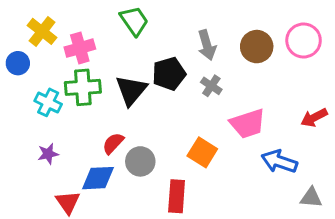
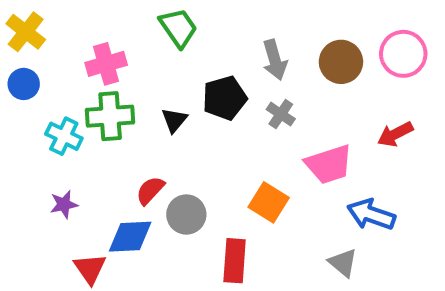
yellow cross: (42, 31) -> (26, 32), moved
black triangle: (131, 90) -> (174, 120), size x0.6
red arrow: (314, 118) -> (395, 134), moved
gray triangle: (311, 198) -> (343, 263), moved, turned 35

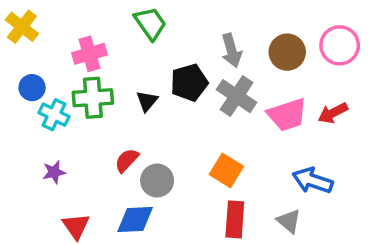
blue circle: (24, 84) -> (32, 88), moved
gray cross: (281, 114) -> (237, 96), size x1.6
pink trapezoid: (329, 164) -> (287, 115), moved
blue diamond: (130, 237) -> (135, 219), moved
red rectangle: (235, 261) -> (235, 219), moved

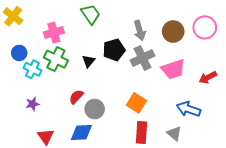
gray cross: (237, 96) -> (143, 58), turned 30
green cross: (93, 98) -> (56, 59), turned 30
red arrow: (333, 113) -> (208, 77), moved

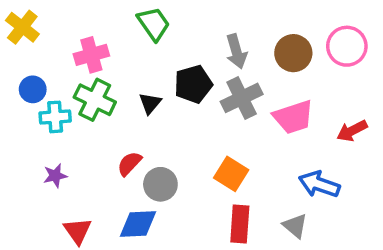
cyan cross: (32, 69) -> (55, 117), turned -30

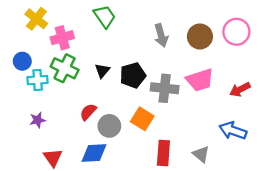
yellow cross: (22, 27) -> (36, 19), moved
black pentagon: (193, 84) -> (133, 75), moved
gray cross: (242, 98) -> (165, 88), moved, turned 32
orange square: (231, 174) -> (142, 119), moved
blue arrow: (319, 184) -> (233, 131), moved

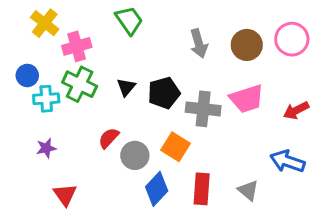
blue diamond: (94, 153) -> (157, 189), moved, turned -44

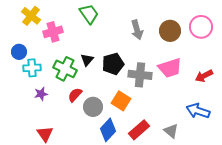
green cross: (80, 84) -> (65, 69), moved
purple star: (46, 148) -> (41, 94), moved
red rectangle: (202, 189) -> (139, 130), turned 45

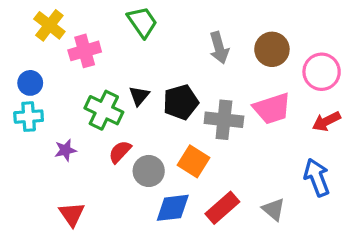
pink circle: (201, 27) -> (322, 72), moved
cyan cross: (32, 68) -> (29, 117), moved
blue arrow: (198, 111) -> (317, 177), turned 50
blue diamond: (108, 130) -> (173, 208), turned 40

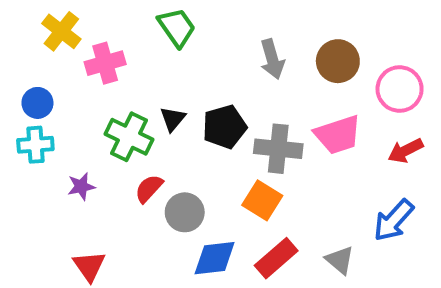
orange square: (194, 161) -> (262, 200), moved
blue arrow: (317, 177) -> (394, 220), turned -117

